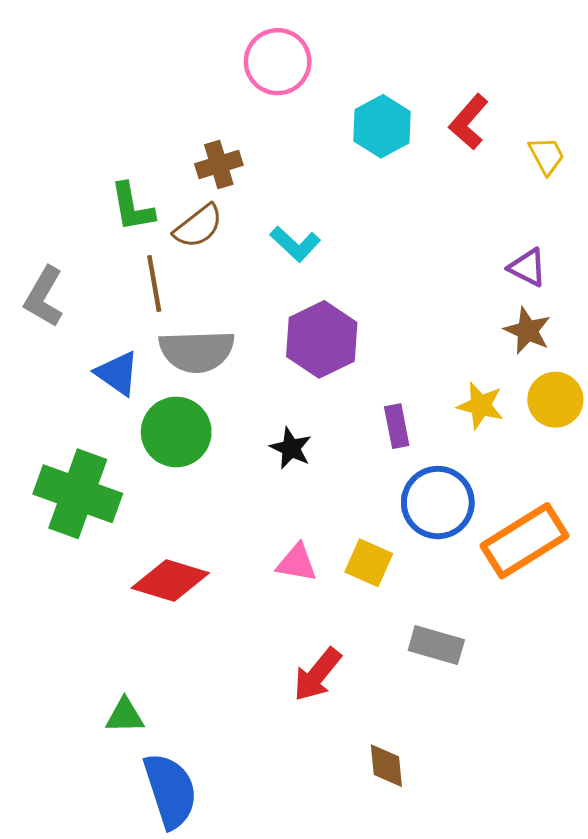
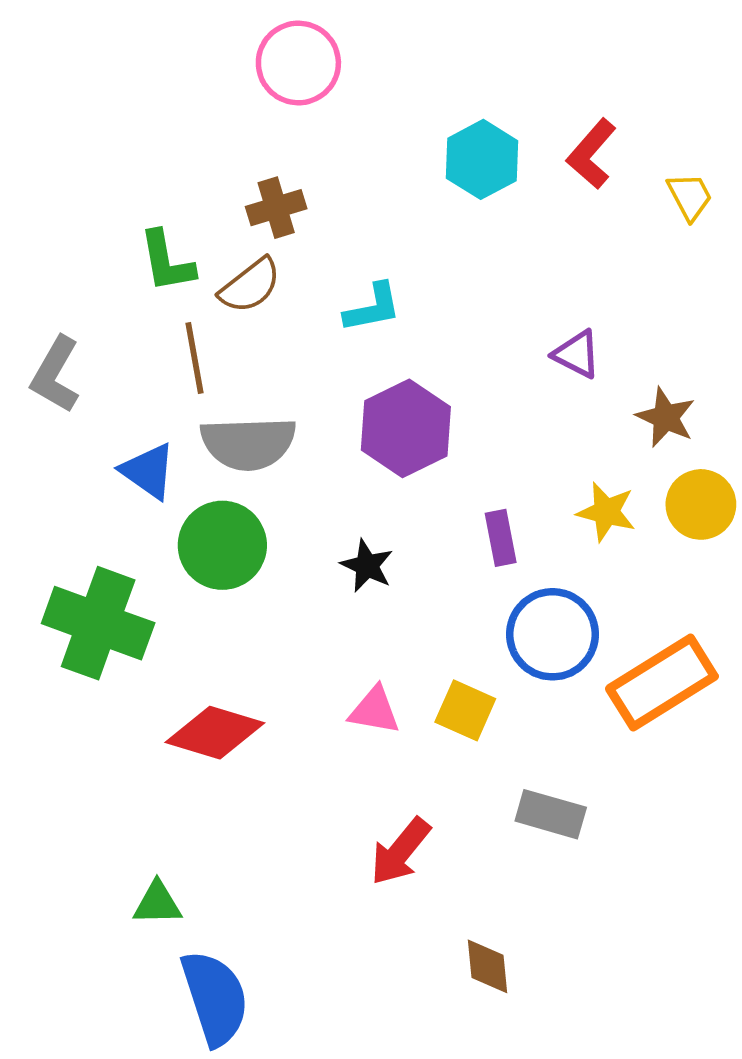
pink circle: (278, 62) -> (298, 63), moved
cyan L-shape: (295, 244) -> (373, 308), turned -54
purple triangle: (527, 267) -> (577, 354), moved

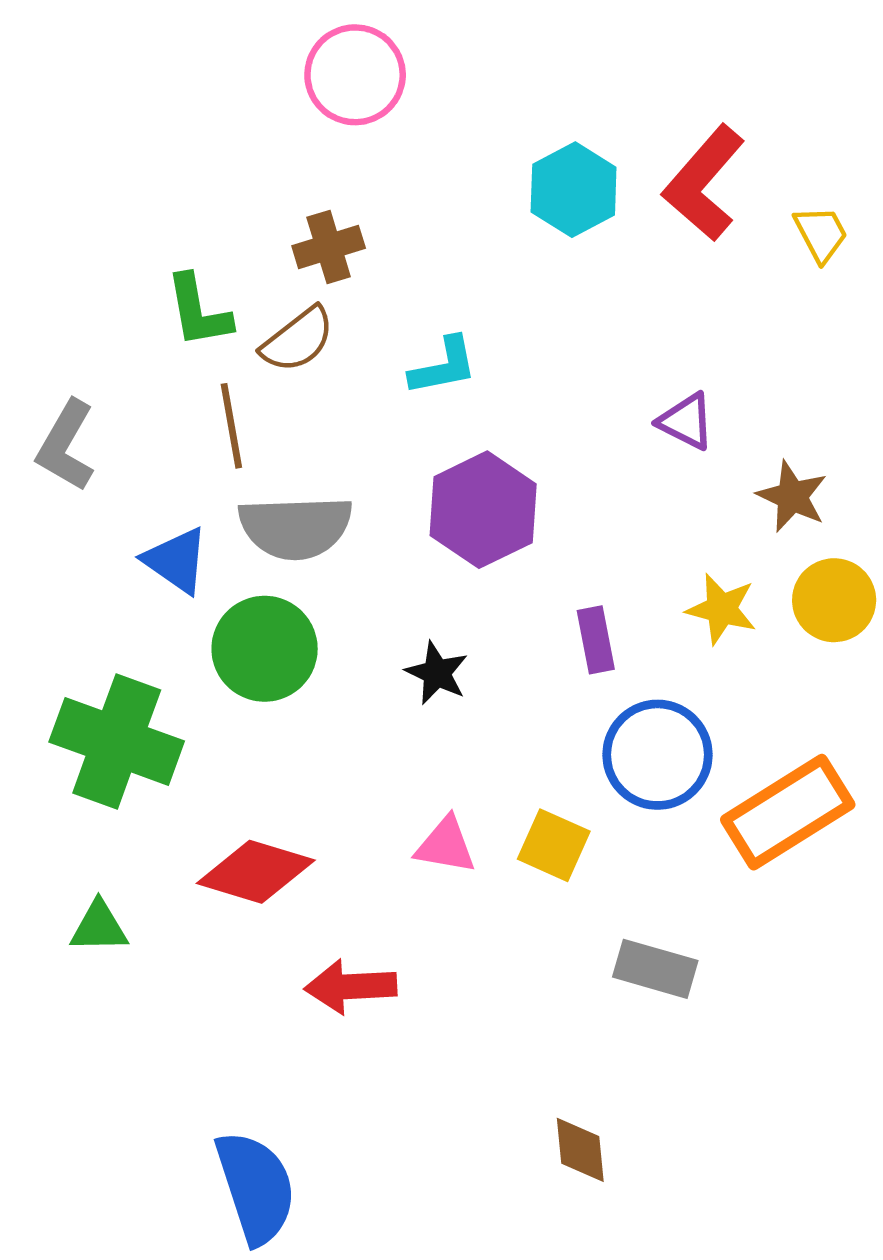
red L-shape: (591, 154) -> (704, 183), size x1.4
red arrow: (400, 851) -> (351, 987), moved, turned 48
green triangle: (157, 903) -> (99, 927), moved

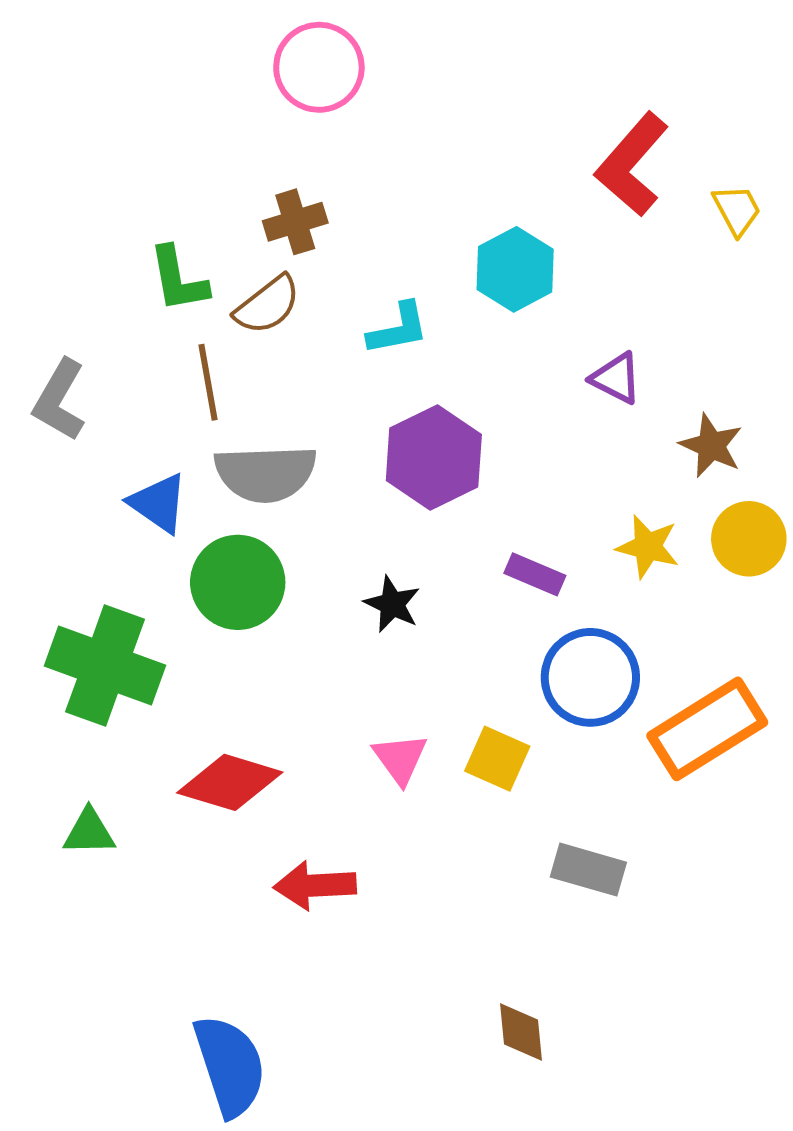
cyan hexagon: (574, 190) -> (515, 269), moved
purple rectangle: (596, 640) -> (535, 574), turned -56
pink triangle: (446, 845) -> (400, 759), turned 44

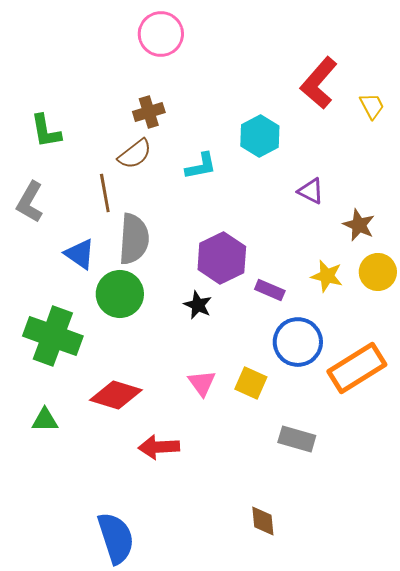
green L-shape: (178, 279) -> (46, 131), moved
purple hexagon: (434, 458) -> (222, 258), moved
gray semicircle: (265, 473) -> (134, 239), turned -84

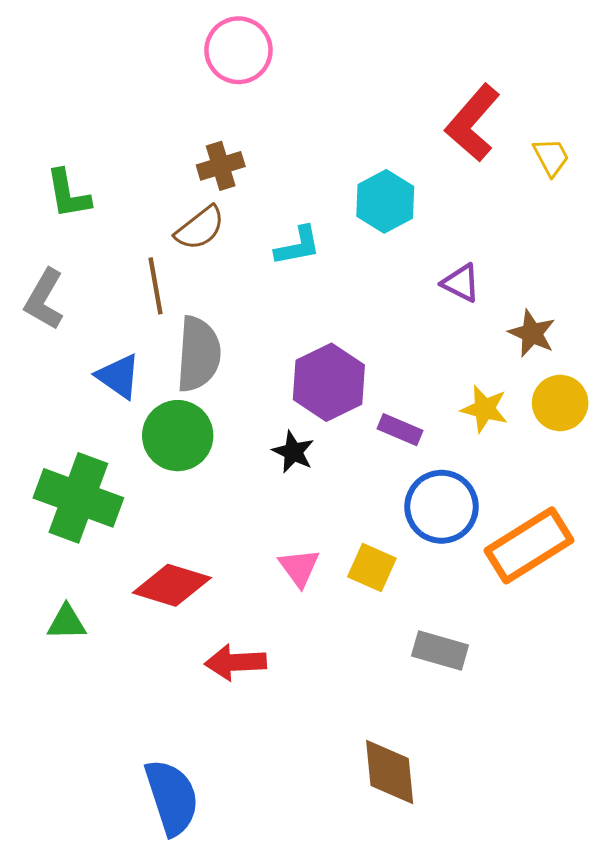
brown diamond: (263, 521) -> (390, 772), size x1.5

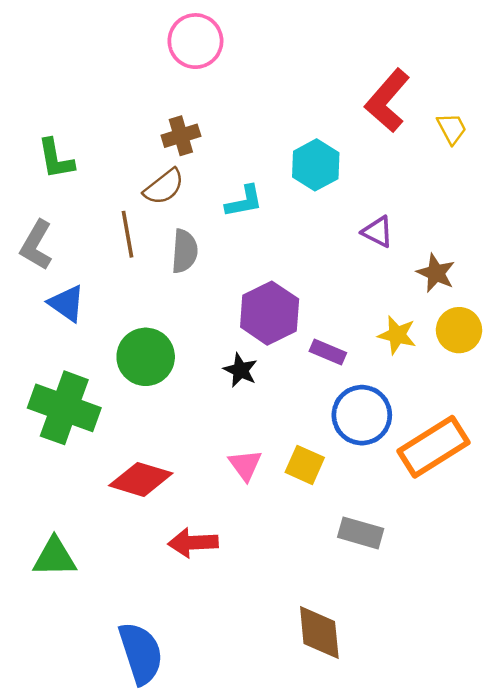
gray semicircle: (198, 354) -> (185, 251), moved, size x0.7
blue triangle: (118, 376) -> (67, 303), moved
green triangle: (67, 622) -> (55, 557), moved, size x1.4

